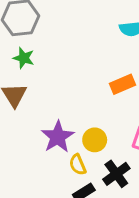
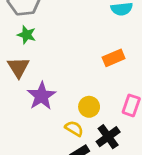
purple star: (58, 137) -> (41, 96), moved
yellow semicircle: (78, 165) -> (74, 129), turned 144

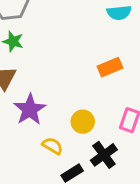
yellow semicircle: (74, 129) -> (52, 146), moved

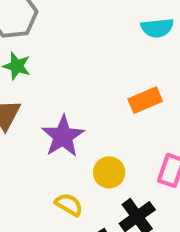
purple star: (30, 110) -> (63, 136), moved

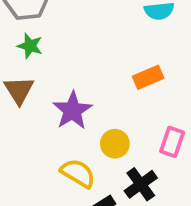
yellow semicircle: (69, 205) -> (78, 173), size x1.4

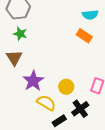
orange rectangle: (148, 77) -> (84, 36), moved, turned 56
purple star: (72, 110) -> (33, 81), moved

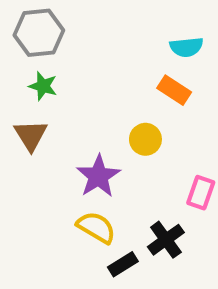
purple star: (33, 81) -> (98, 176), moved
yellow circle: (66, 87) -> (145, 139), moved

